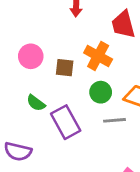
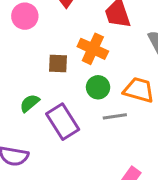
pink circle: (31, 56) -> (25, 16), moved
green semicircle: (36, 103) -> (30, 103), turned 108

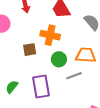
green semicircle: (30, 103) -> (12, 87), moved
purple rectangle: (63, 122) -> (41, 87), turned 35

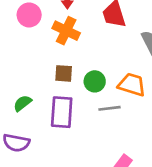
orange cross: (50, 35) -> (66, 31), moved
brown square: (30, 50) -> (64, 73), moved

